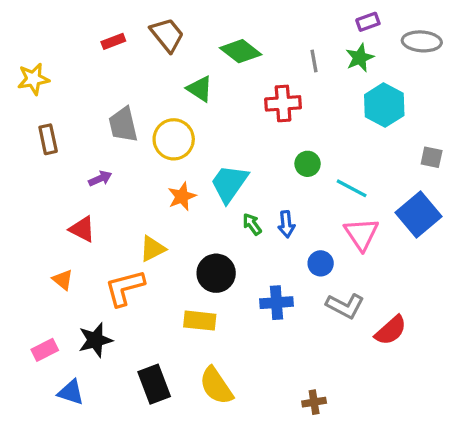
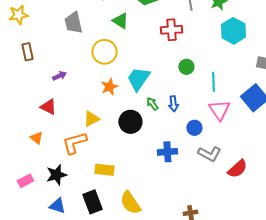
gray trapezoid: (123, 125) -> (73, 23), moved
cyan line: (352, 188) -> (213, 82), turned 60
black circle: (216, 273) -> (130, 122), moved
yellow rectangle: (200, 321) -> (104, 170), moved
blue triangle: (71, 392) -> (57, 206), moved

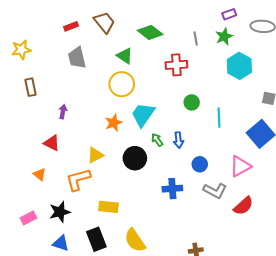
yellow circle: (104, 52) -> (122, 84), moved
purple arrow: (59, 76) -> (63, 112), turned -56
pink triangle: (219, 110) -> (240, 166), moved, turned 35

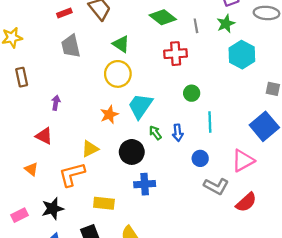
green diamond: (150, 32) -> (163, 17), moved
cyan line: (219, 118) -> (210, 122), moved
blue cross: (172, 189) -> (145, 184), moved

